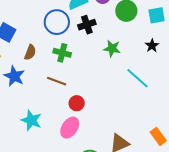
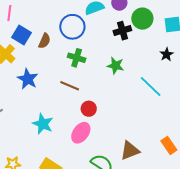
black cross: (87, 25) -> (122, 31), moved
green star: (112, 48) -> (116, 66), moved
brown semicircle: (30, 52) -> (44, 41), moved

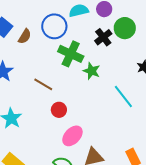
black cross: (122, 31) -> (103, 37), turned -30
green cross: (77, 58) -> (71, 54), moved, size x1.4
pink ellipse: (81, 133) -> (72, 136), moved

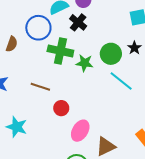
green circle: (125, 28) -> (111, 54), moved
black cross: (103, 37) -> (78, 22), moved

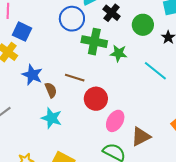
brown semicircle: (12, 44) -> (51, 90), moved, turned -42
green circle: (111, 54) -> (143, 25), moved
red circle: (61, 108) -> (96, 99), size x1.5

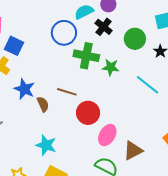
cyan star: (52, 118) -> (46, 145), moved

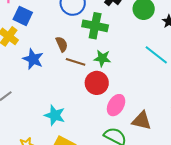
green star: (111, 67) -> (102, 58), moved
brown semicircle: (43, 104) -> (62, 44), moved
brown triangle: (133, 151) -> (142, 121), turned 40

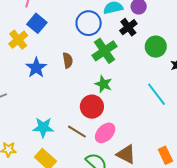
green cross: (95, 26) -> (105, 51), turned 30
brown line: (76, 62) -> (77, 132), moved
cyan star: (55, 115) -> (43, 127), turned -30

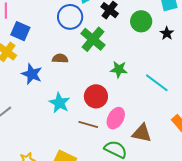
brown semicircle: (68, 60) -> (60, 58), turned -63
green star: (103, 84) -> (119, 69), moved
cyan line: (157, 94) -> (157, 83), moved
cyan star: (43, 127) -> (59, 103), moved, turned -30

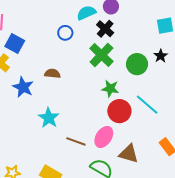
blue circle: (70, 17) -> (65, 33), size x0.6
green circle: (141, 21) -> (137, 64), moved
green cross: (93, 39) -> (101, 55), moved
red circle: (96, 96) -> (119, 111), moved

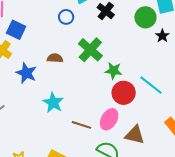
green cross: (101, 55) -> (90, 50), moved
green circle: (137, 64) -> (145, 17), moved

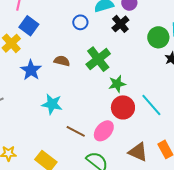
green star: (113, 71) -> (117, 84), turned -30
cyan star: (53, 103) -> (52, 104), turned -30
brown triangle: (135, 135) -> (138, 152), moved

